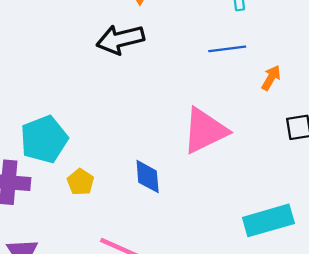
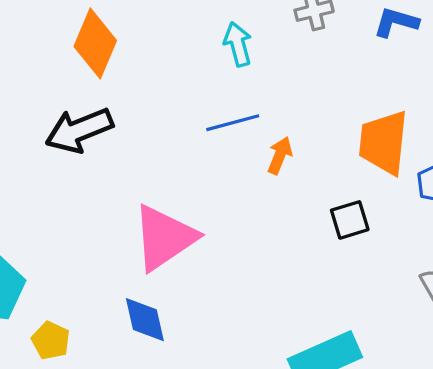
orange arrow: (271, 78) -> (280, 156), moved
pink triangle: (205, 131) -> (164, 238), moved

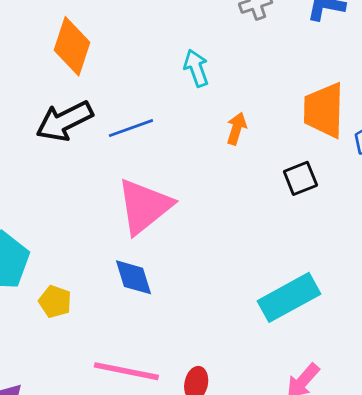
cyan arrow: (238, 44) -> (196, 68), moved
blue line: (233, 123) -> (131, 128), moved

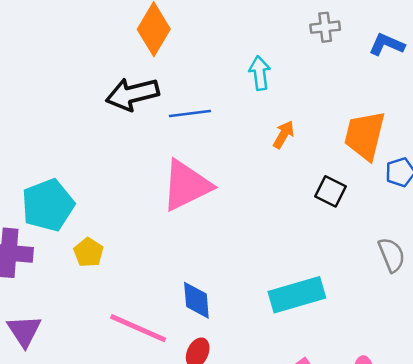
black square: (300, 178) -> (331, 191), turned 36
blue diamond: (133, 277) -> (196, 300), moved

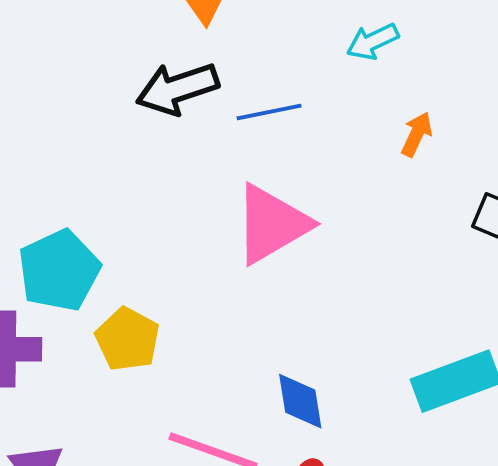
cyan arrow: (260, 73) -> (373, 41), turned -104
yellow pentagon: (89, 252) -> (127, 339), size x1.4

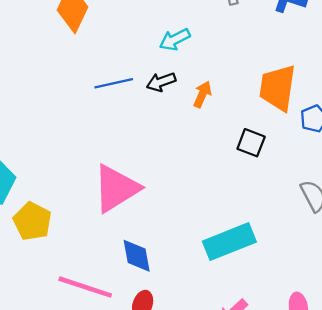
black arrow: (177, 89) -> (161, 82), moved, size x0.6
pink triangle: (272, 224) -> (116, 188), moved

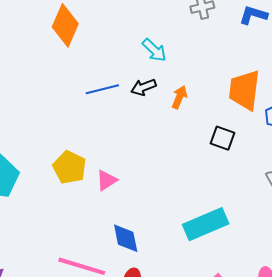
cyan arrow: (175, 39) -> (154, 50), turned -108
pink triangle: (116, 188) -> (107, 180), size x0.5
yellow pentagon: (32, 221) -> (70, 167), moved

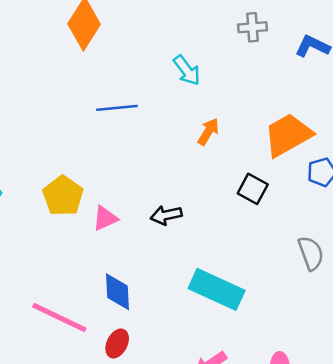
black arrow: (143, 87) -> (166, 215), moved
orange trapezoid: (244, 90) -> (288, 135), turned 45
cyan rectangle: (206, 224) -> (217, 289), turned 39

